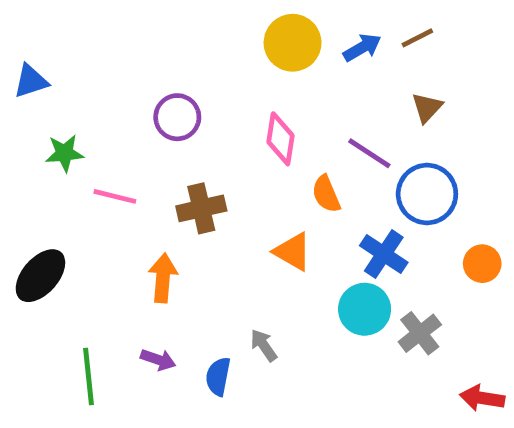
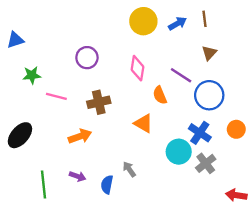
brown line: (417, 38) -> (205, 19), turned -70
blue cross: (384, 254) -> (200, 133), moved
orange arrow: (163, 278) -> (80, 136), turned 65

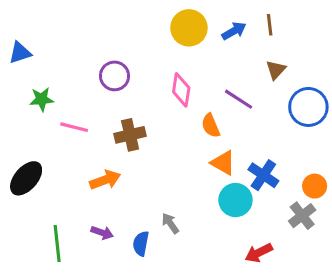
blue circle: (209, 95) -> (308, 107), moved
orange triangle: (143, 123) -> (223, 163), moved
orange circle: (236, 129) -> (315, 186), moved
gray cross: (206, 163) -> (302, 216), moved
red arrow: (236, 195) -> (259, 253), moved, turned -36

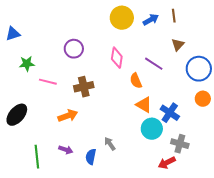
orange circle: (315, 186) -> (203, 99), moved
gray cross: (302, 216) -> (180, 144), moved, turned -36

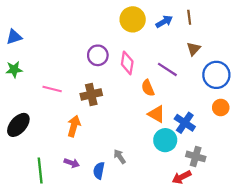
purple circle: (74, 49) -> (98, 55), moved
green star: (27, 64) -> (14, 69), moved
orange arrow: (68, 116) -> (74, 126), turned -54

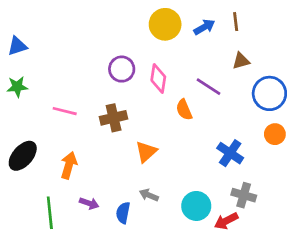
brown triangle: (194, 49) -> (241, 61), turned 32
orange triangle: (157, 114) -> (146, 152), moved, turned 48
orange arrow: (74, 126) -> (69, 165), moved
cyan circle: (165, 140) -> (196, 206), moved
gray arrow: (120, 156) -> (149, 195), turned -32

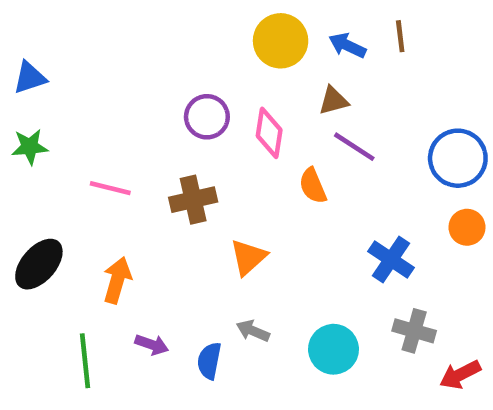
blue arrow: (204, 27) -> (347, 45), turned -125
brown triangle: (241, 61) -> (334, 101), moved
red arrow: (226, 221) -> (460, 375), moved

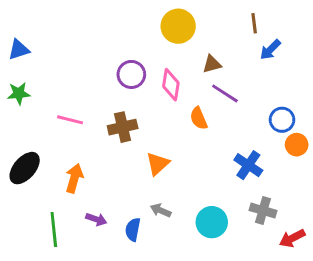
blue arrow: (347, 45) -> (270, 50), moved, turned -70
blue circle: (458, 158) -> (282, 120), moved, size x0.7

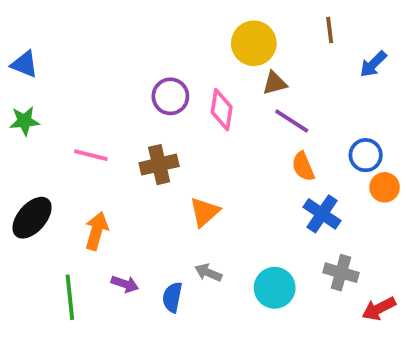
yellow circle: (178, 26) -> (254, 43), moved
blue triangle: (19, 50) -> (24, 64), turned 40
blue arrow: (270, 50) -> (373, 64), moved
orange semicircle: (199, 118) -> (303, 166), moved

